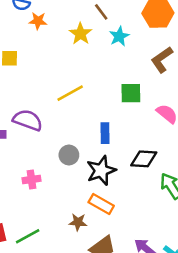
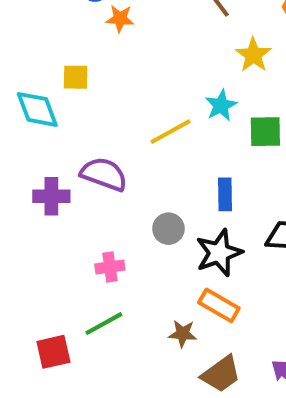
yellow star: (81, 34) -> (253, 55), moved
cyan star: (119, 36) -> (221, 105), moved
green line: (28, 236) -> (104, 324), moved

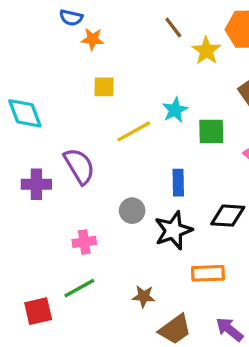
yellow star: (253, 55) -> (206, 51), moved
yellow square: (76, 77) -> (104, 87), moved
purple semicircle: (104, 174) -> (79, 166), turned 39
orange rectangle: (219, 305) -> (208, 273), moved, turned -32

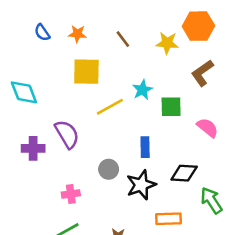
blue semicircle: (71, 18) -> (42, 33), moved, turned 42
brown line: (173, 28) -> (123, 39), moved
yellow star: (206, 51) -> (167, 43), turned -30
yellow square: (104, 87) -> (86, 72), size x1.6

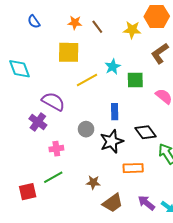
orange star: (77, 34) -> (75, 23), moved
purple semicircle: (67, 134) -> (53, 101), turned -30
purple cross: (33, 148) -> (38, 122), moved, turned 36
black diamond: (184, 173) -> (145, 132), turned 50

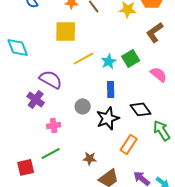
cyan star: (113, 67) -> (109, 61), moved
green square: (135, 80) -> (131, 58), turned -30
orange rectangle: (133, 168) -> (129, 144), turned -54

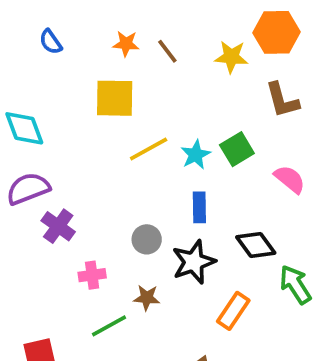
brown L-shape: (155, 32) -> (282, 100), turned -70
purple semicircle: (51, 79) -> (28, 189), moved, turned -50
green line: (51, 153) -> (109, 326), moved
brown star: (90, 158) -> (147, 298), moved

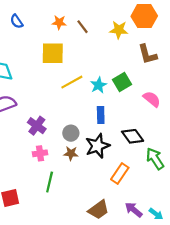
purple cross: (58, 226) -> (37, 126), moved
brown star: (147, 298) -> (71, 153), moved
green line: (109, 326) -> (50, 182), turned -48

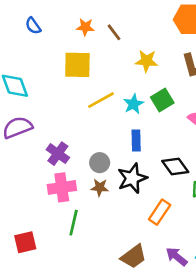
yellow star: (119, 30) -> (147, 61), moved
pink cross: (40, 153) -> (62, 187), size x1.5

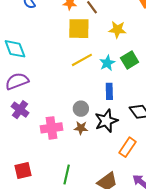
yellow square: (77, 65) -> (79, 29), moved
purple cross: (58, 154) -> (20, 110), moved
green line: (74, 223) -> (67, 175), moved

